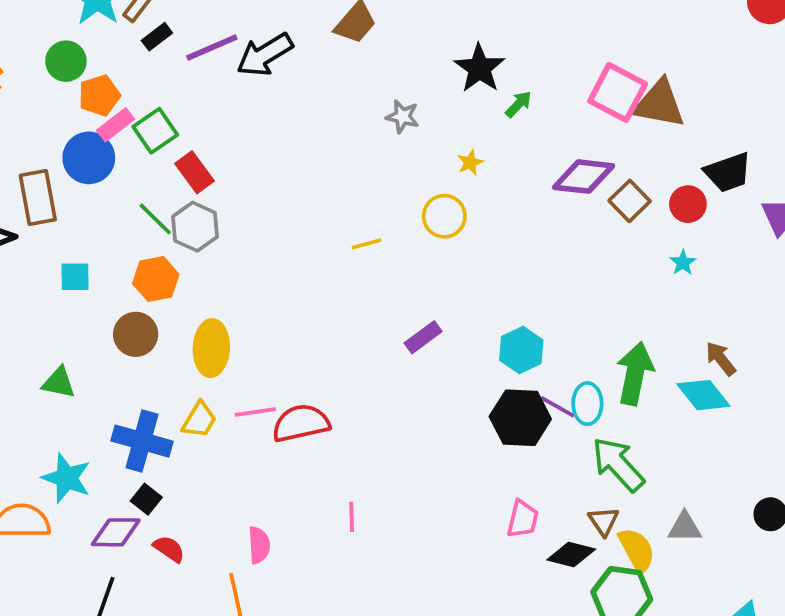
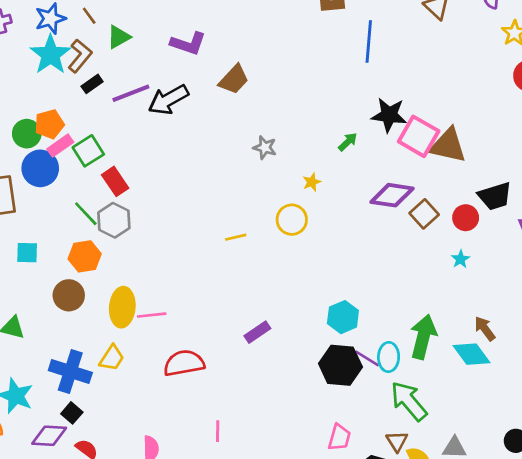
green circle: (66, 61) -> (27, 134), moved
black star: (479, 68) -> (389, 115), moved, turned -30
purple rectangle: (423, 337) -> (257, 332), moved
pink line: (255, 412) -> (152, 315), moved

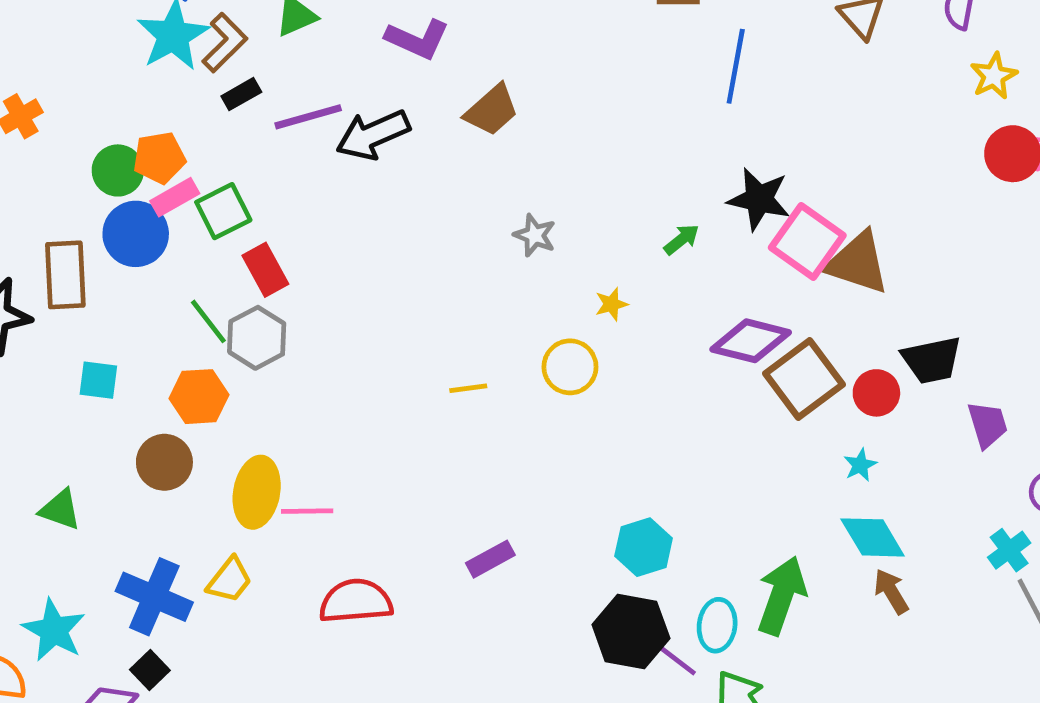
brown square: (424, 214) -> (804, 379), size x1.5
cyan diamond: (471, 354) -> (873, 537), moved
purple line: (367, 358) -> (676, 659), moved

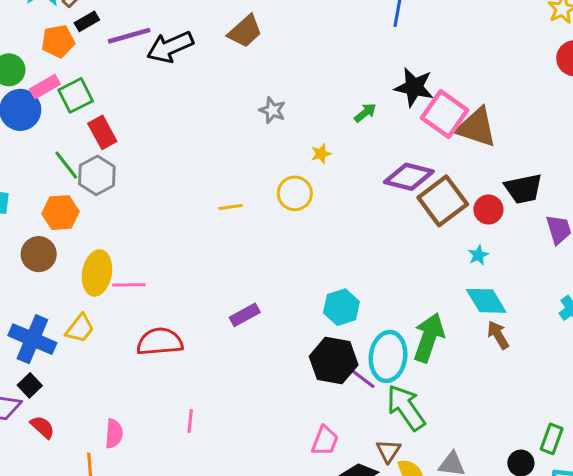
orange pentagon: (159, 158) -> (58, 41), moved
cyan ellipse: (717, 625) -> (388, 356), size x1.5

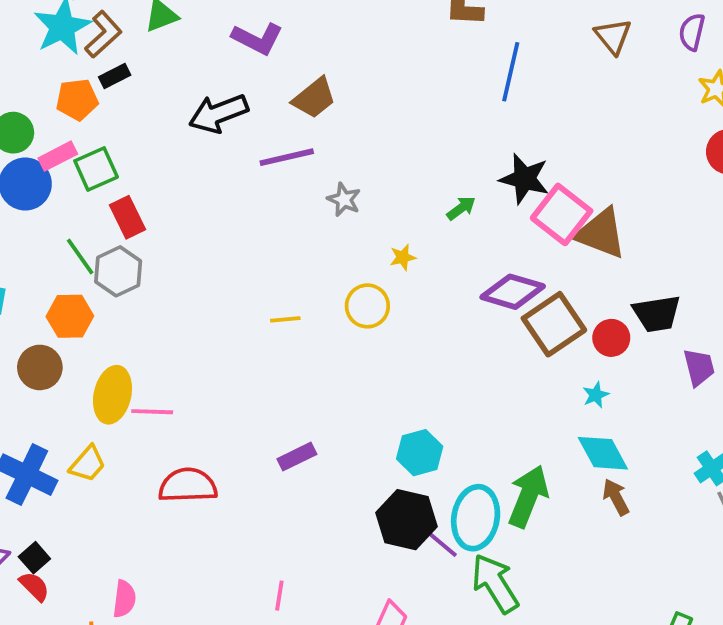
purple line: (129, 36) -> (287, 157), moved
black square: (30, 385) -> (34, 558), moved
pink line: (190, 421) -> (279, 596), moved

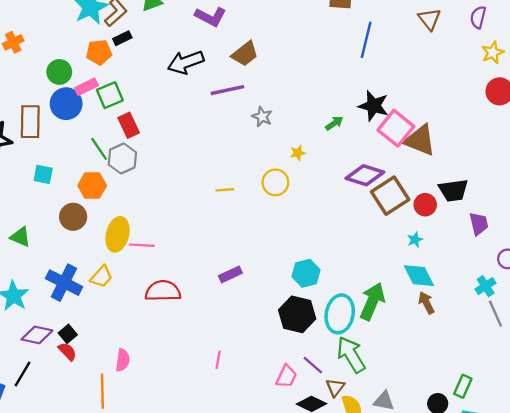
purple line: (441, 544) -> (313, 365), moved

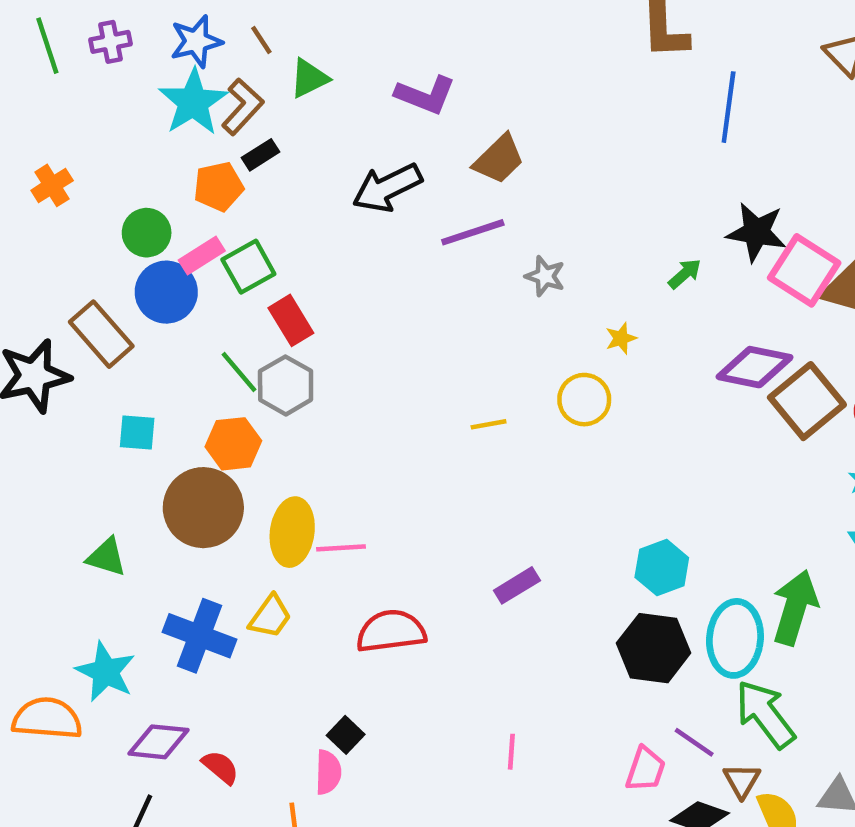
brown rectangle: (30, 122) -> (101, 334), turned -36
brown circle: (73, 217) -> (203, 508), size x1.5
black square: (68, 334) -> (346, 735), moved

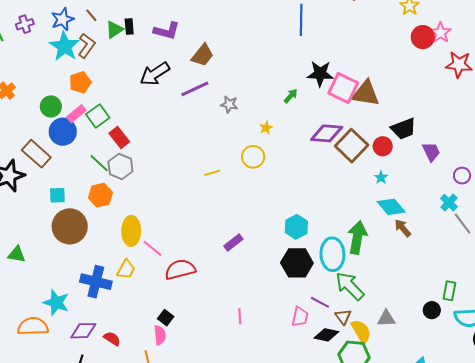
black rectangle: (260, 155) -> (129, 27), moved, turned -56
brown circle: (203, 508) -> (70, 226), moved
pink line: (341, 548) -> (153, 248), moved, turned 50
green triangle: (106, 557) -> (17, 254), moved

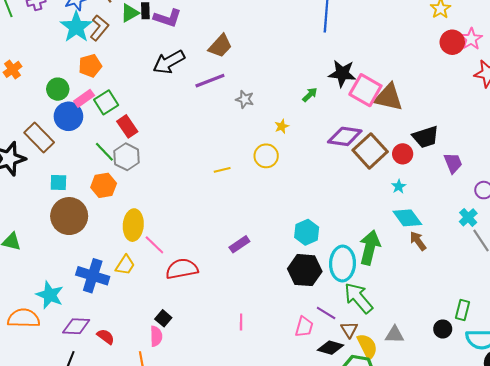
purple L-shape: (167, 31) -> (168, 18), moved

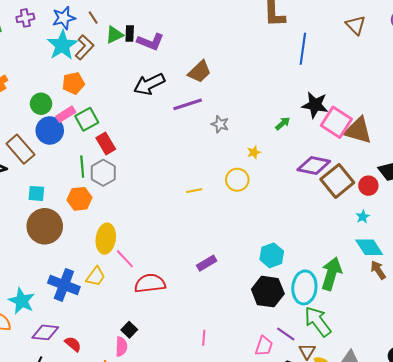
green line: (104, 152) -> (82, 167), turned 35

